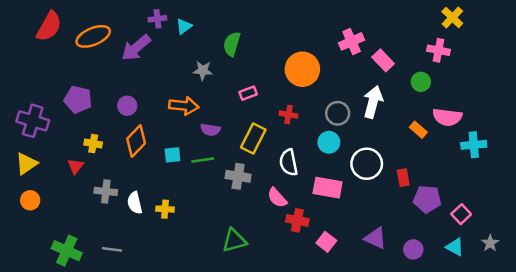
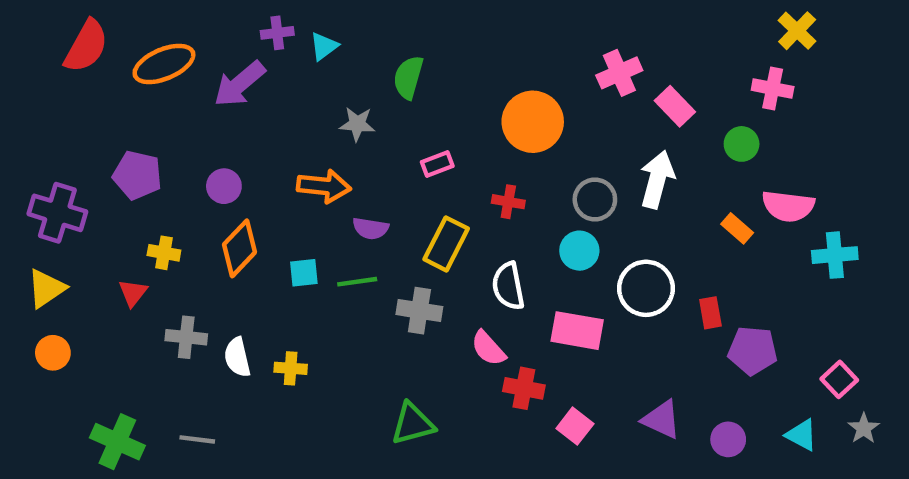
pink square: (461, 214) -> (839, 379), moved

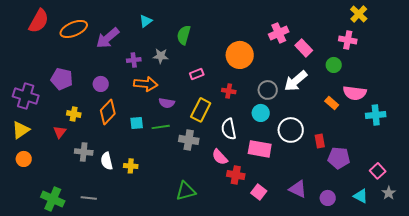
purple cross: (277, 33) -> (134, 60), moved
white arrow: (657, 180) -> (296, 81), turned -145

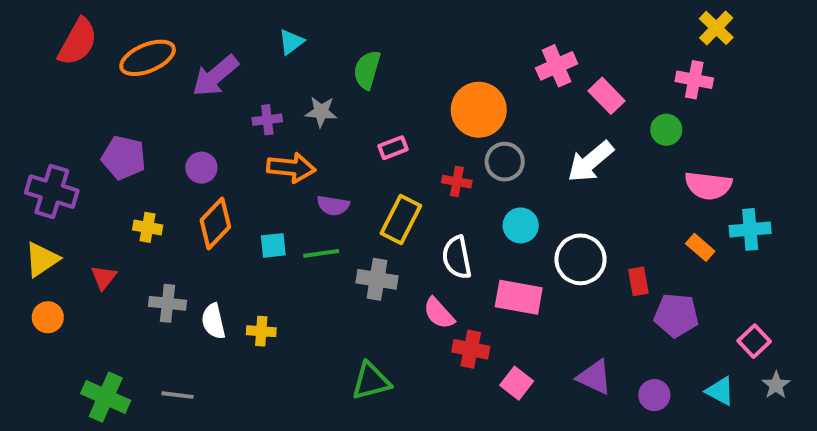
gray circle: (268, 90) -> (505, 162), moved
orange rectangle: (332, 103) -> (700, 247), moved
red triangle: (60, 132) -> (104, 277), moved

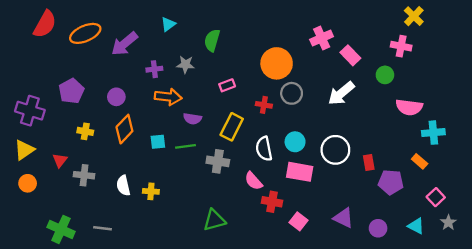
purple pentagon: (124, 158) -> (71, 91), turned 30
cyan circle: (521, 225) -> (295, 142), moved
orange rectangle: (700, 247) -> (420, 161), moved
gray cross: (167, 303) -> (84, 175), moved

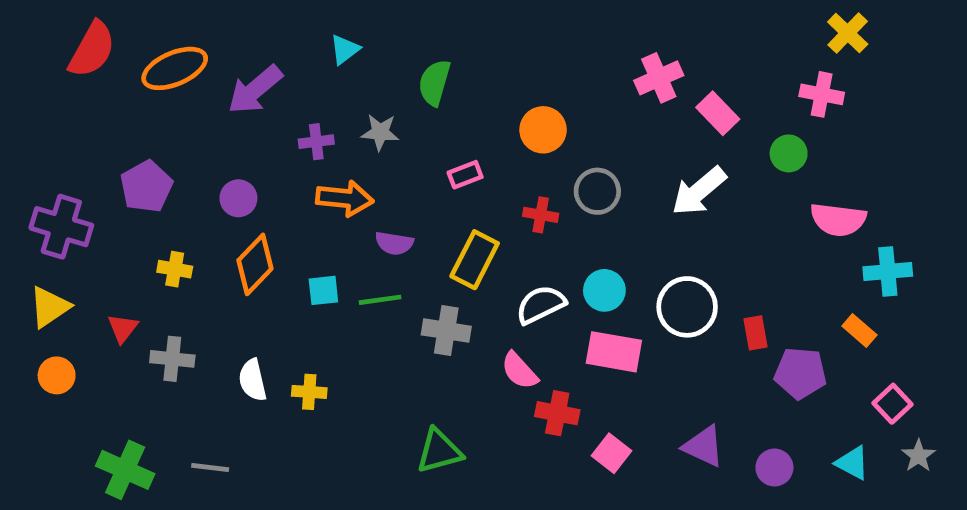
orange circle: (277, 63) -> (543, 130), moved, size x0.7
white semicircle: (264, 149) -> (541, 305), turned 75

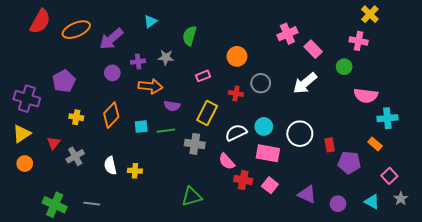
purple circle: (238, 198) -> (112, 73), moved
gray cross: (172, 359) -> (75, 156), turned -36
pink square: (612, 453) -> (270, 185), moved

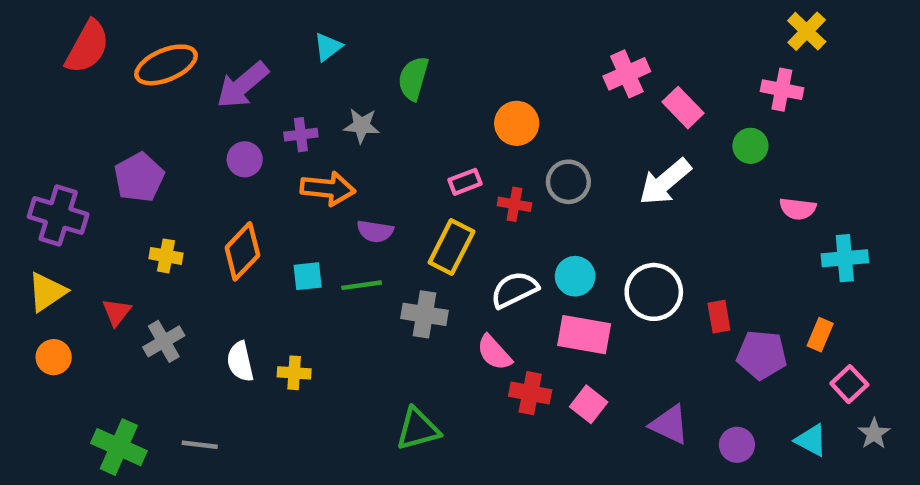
pink rectangle: (203, 76) -> (465, 182), moved
pink semicircle: (366, 96) -> (798, 209), size x0.7
orange rectangle: (375, 144) -> (820, 335), moved, turned 72

